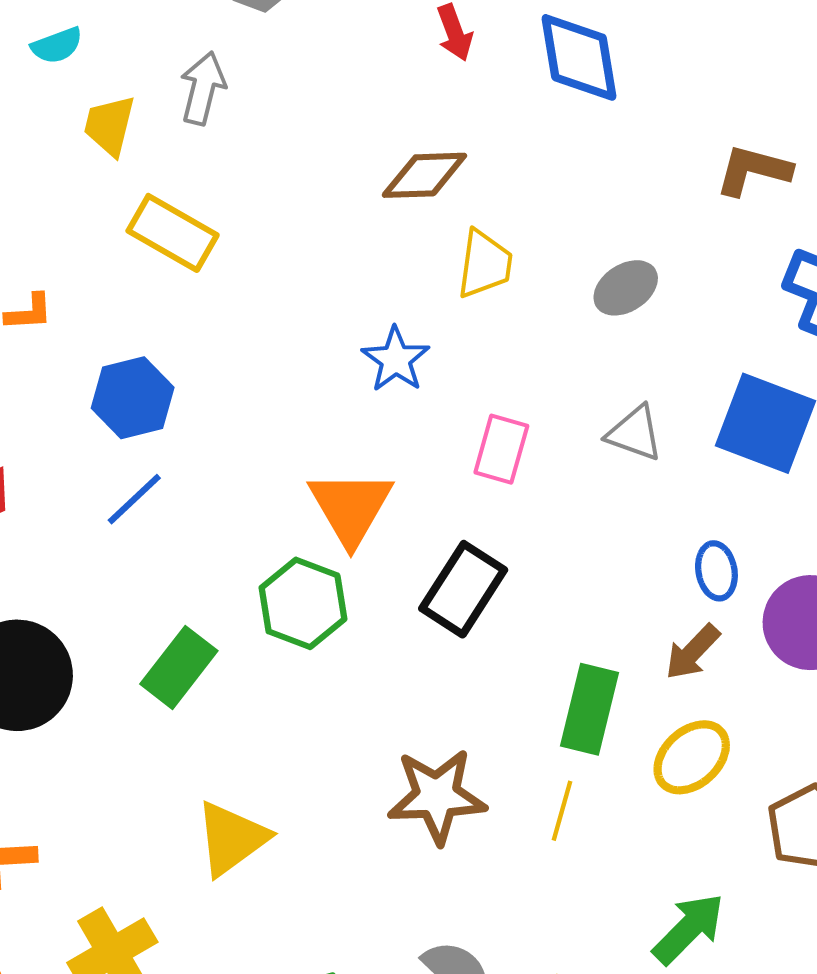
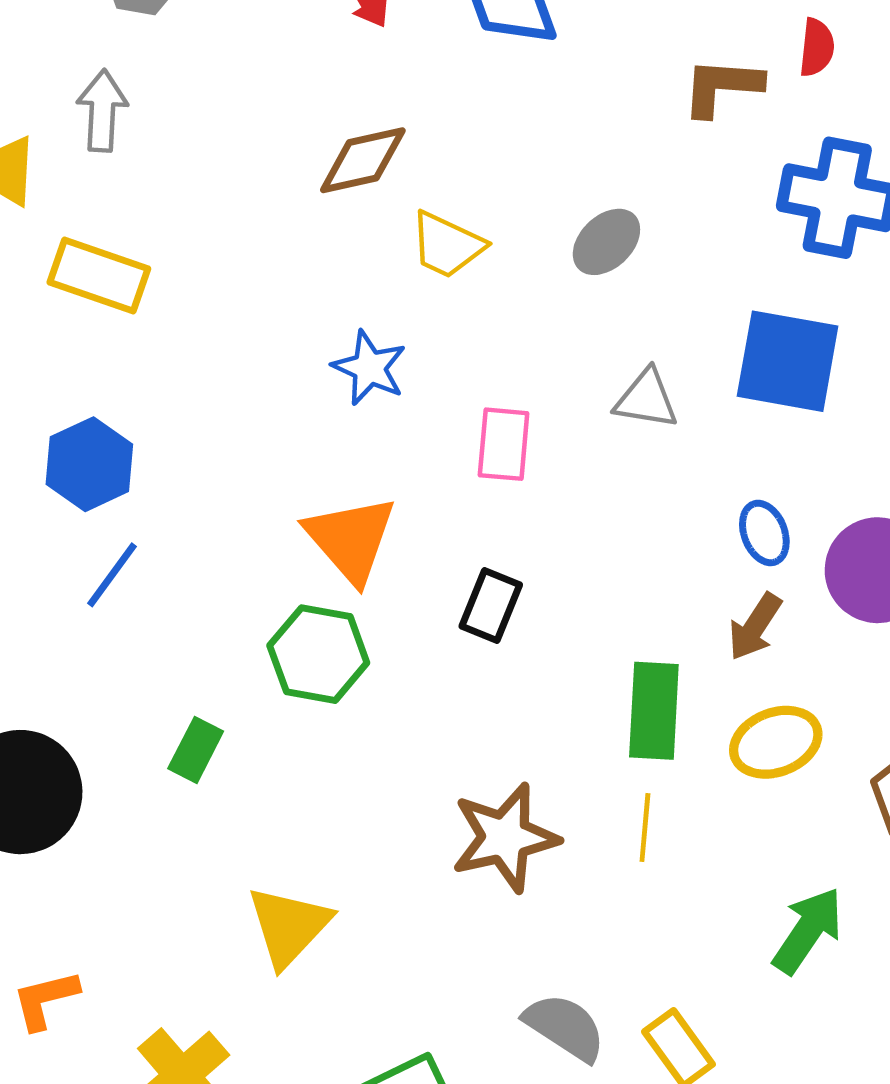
yellow trapezoid: (485, 264) -> (447, 245), turned 118
black rectangle: (463, 589) -> (491, 605), size x0.7
green rectangle: (179, 667) -> (196, 750), size x0.7
yellow ellipse: (692, 757) -> (776, 742), turned 32

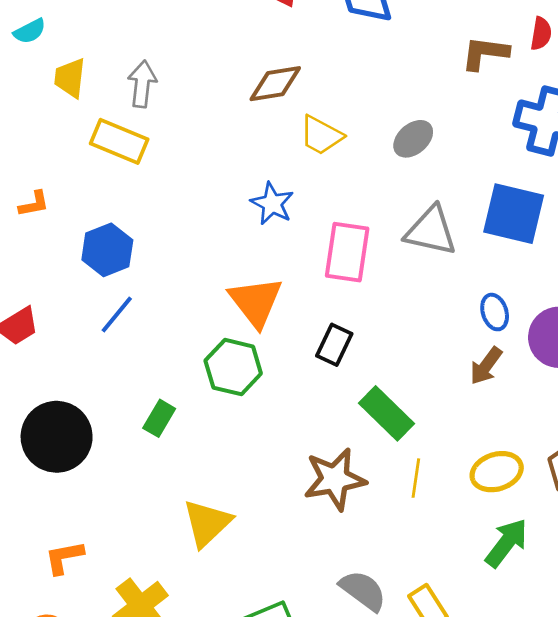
gray arrow: (102, 111) -> (142, 84), moved
gray triangle: (646, 399) -> (431, 231), size x1.4
pink rectangle: (504, 444) -> (347, 252), size x1.4
green rectangle: (654, 711) -> (387, 413), moved, turned -52
yellow ellipse: (776, 742) -> (497, 472), moved

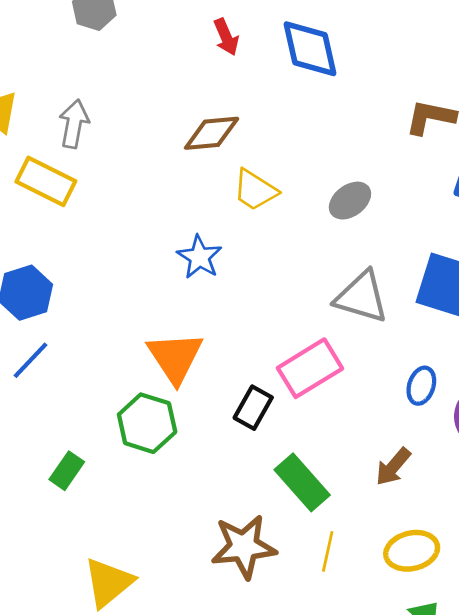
pink rectangle: (347, 252) -> (310, 368), moved, turned 46
blue ellipse: (495, 312) -> (421, 386), turned 32
brown arrow: (486, 366) -> (393, 467), moved

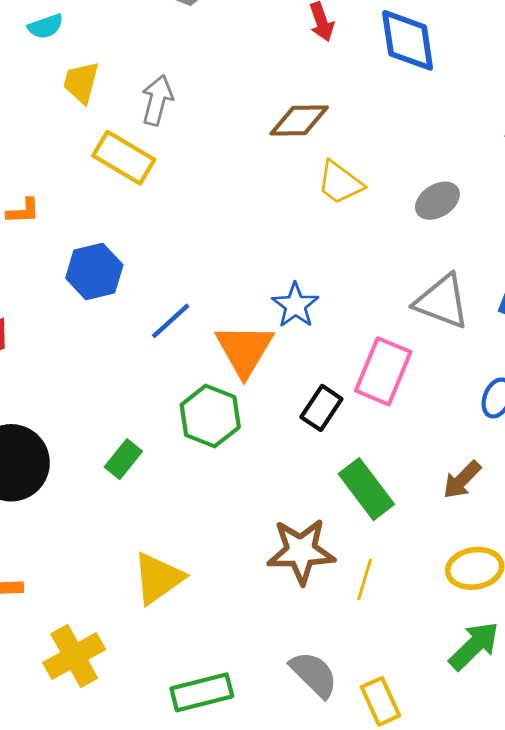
blue star: (199, 257) -> (295, 305), moved
blue line: (31, 360) -> (171, 321), moved
pink rectangle: (310, 368) -> (383, 371), turned -40
yellow line: (328, 551) -> (365, 579), moved

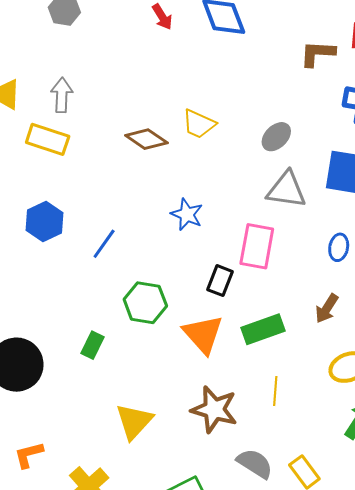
brown diamond: (299, 120) -> (146, 139), moved, turned 48
gray ellipse: (437, 201) -> (276, 137), moved
orange triangle: (244, 350) -> (203, 334), moved
green rectangle: (366, 489) -> (263, 329), turned -60
brown star: (301, 551) -> (214, 409), moved, turned 30

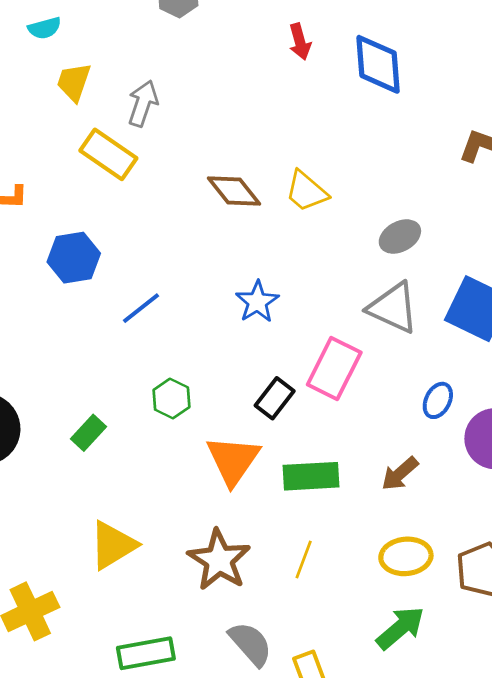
green hexagon: (145, 303) -> (171, 399), size x0.7

